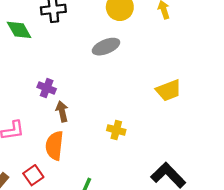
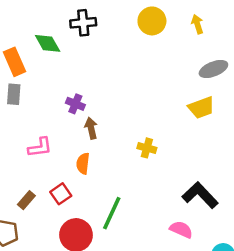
gray ellipse: (106, 47) -> (213, 69), moved
orange semicircle: (54, 146) -> (83, 163), size x0.7

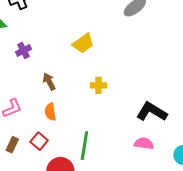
purple cross: (75, 104) -> (24, 50), moved, turned -35
yellow trapezoid: (201, 108) -> (83, 43), moved
brown rectangle: (26, 200) -> (12, 145), moved

